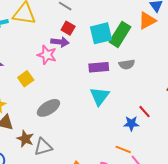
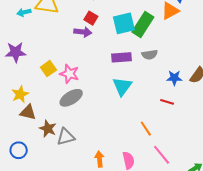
pink star: (47, 55) -> (69, 74), moved
red line: (144, 112) -> (167, 102), turned -32
blue star: (131, 123) -> (174, 78), moved
orange line: (123, 149) -> (146, 129), moved, turned 35

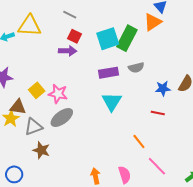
brown triangle: (28, 112) -> (18, 107), moved
gray triangle: (66, 137) -> (33, 127), moved

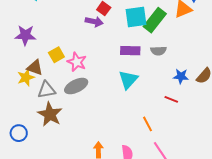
brown star: (41, 150) -> (50, 114), size x1.4

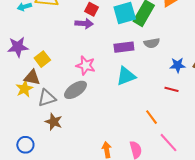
yellow square: (56, 55) -> (42, 59), moved
pink star: (77, 62) -> (86, 65), moved
cyan triangle: (128, 80) -> (126, 76), turned 35
brown star: (50, 114) -> (54, 122), size x0.7

